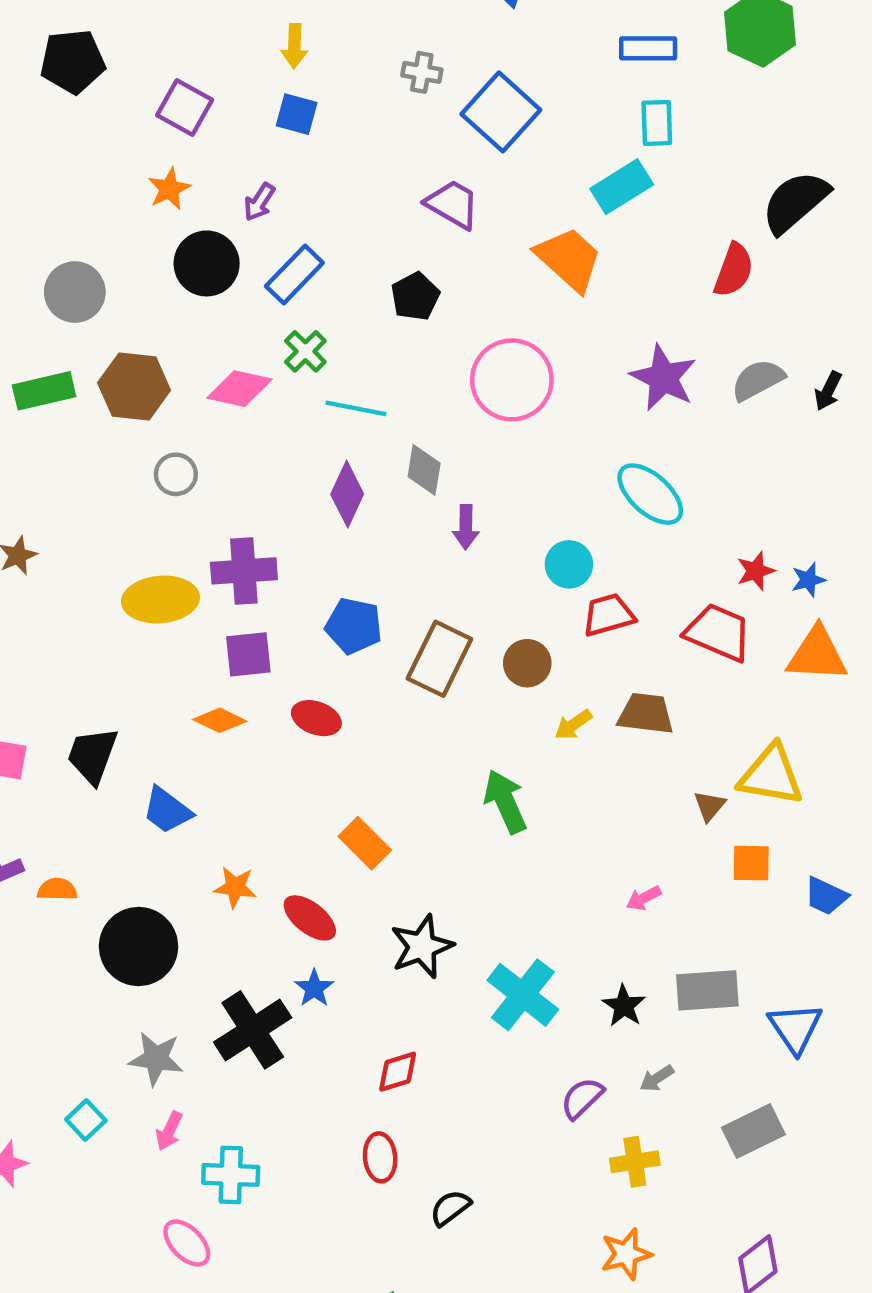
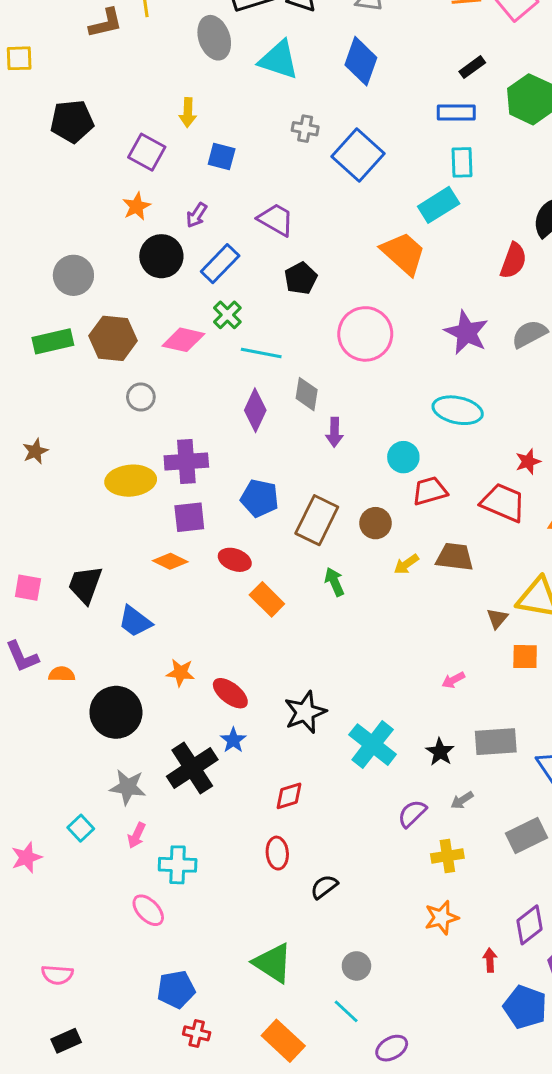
yellow arrow: (294, 46) -> (188, 113), moved
purple trapezoid: (453, 204) -> (276, 220), moved
cyan ellipse: (650, 494) -> (458, 410), turned -30
green arrow: (505, 802) -> (334, 582), moved, size x0.7
orange rectangle: (365, 843) -> (267, 599), moved

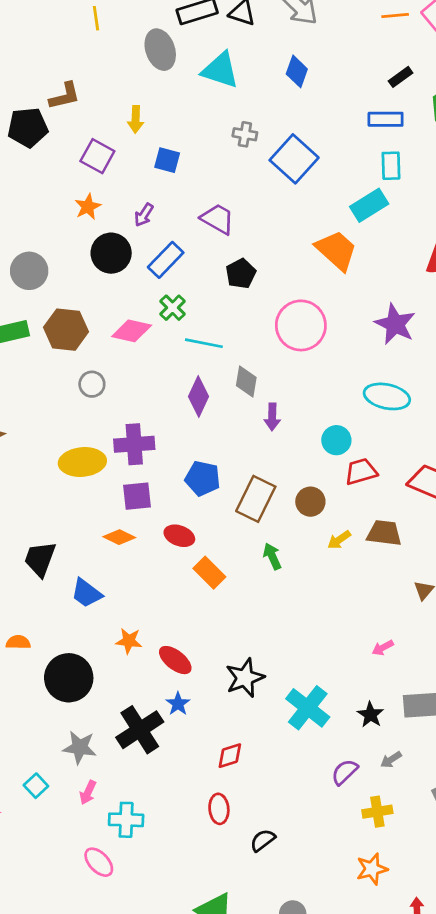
brown L-shape: (106, 23) -> (65, 96), moved
blue diamond: (361, 61) -> (297, 71), size x0.7

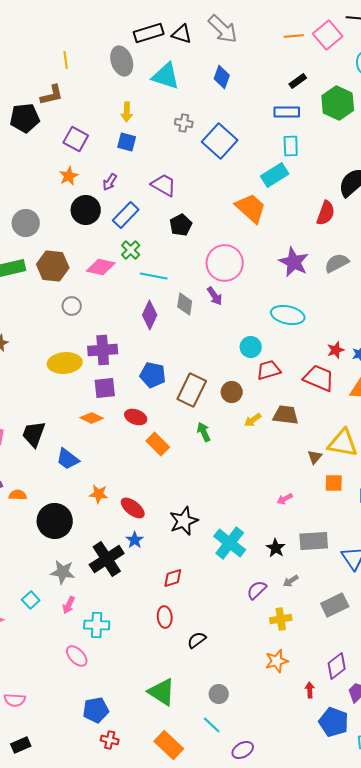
yellow line: (96, 18) -> (66, 60), moved
yellow arrow: (136, 119) -> (127, 112), moved
purple arrow: (272, 417) -> (215, 296), moved, turned -36

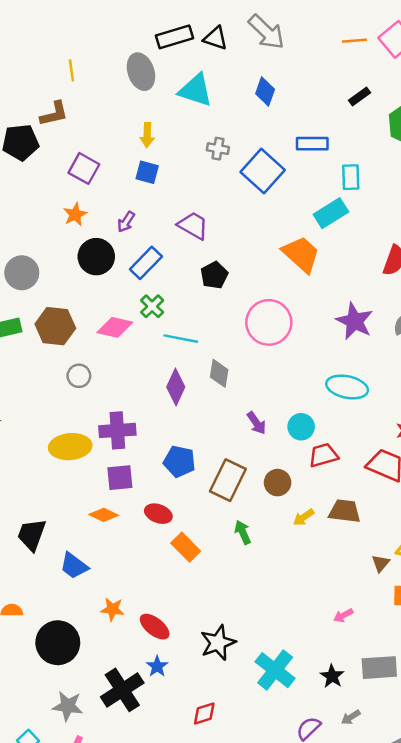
blue rectangle: (287, 112) -> (312, 144), moved
purple arrow: (215, 296) -> (256, 423), moved

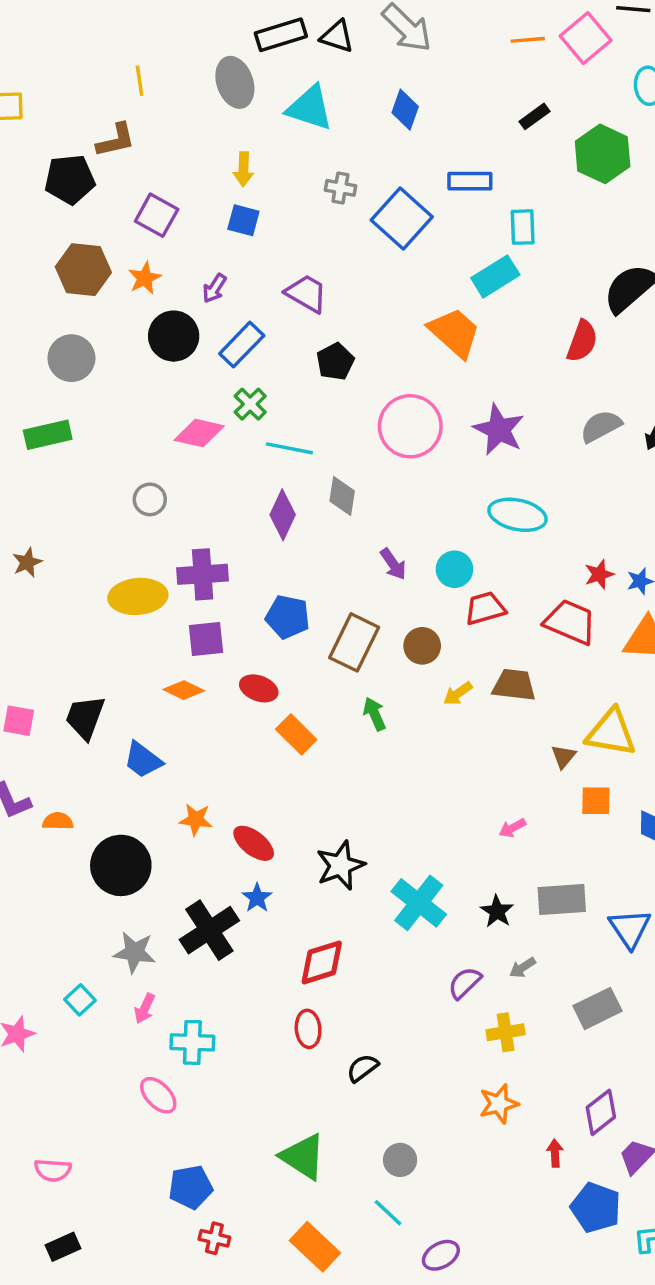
purple star: (354, 321) -> (499, 430), moved
brown hexagon: (55, 326) -> (83, 270), moved
red diamond: (204, 713) -> (322, 962), size x1.4

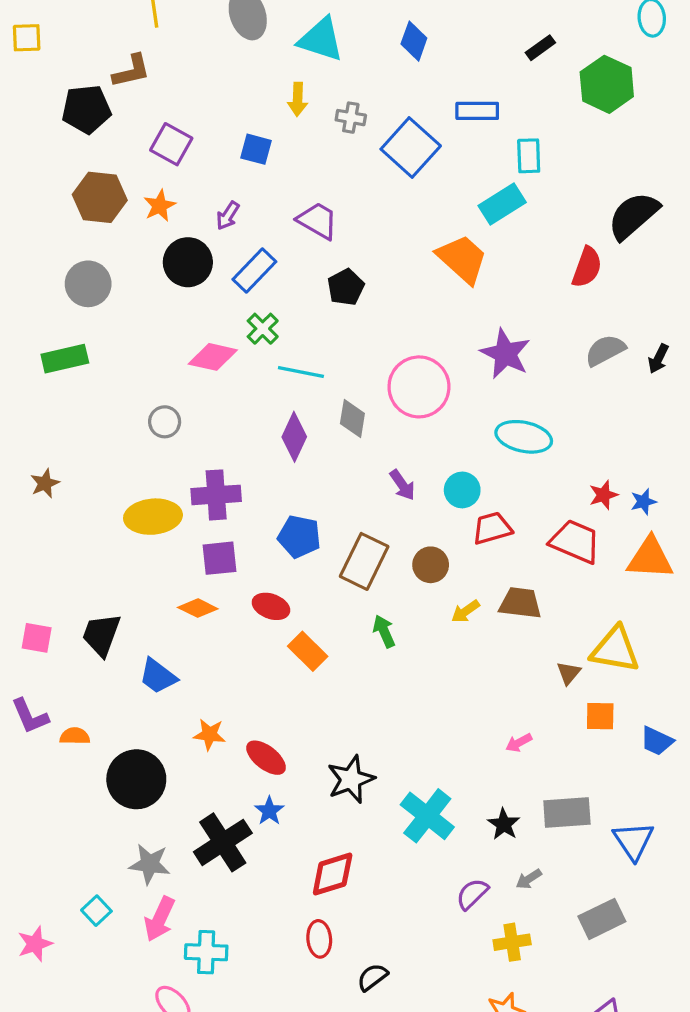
yellow arrow: (243, 169) -> (298, 99), moved
pink circle: (410, 426) -> (419, 387), moved
pink arrow: (145, 1008) -> (160, 919), size x1.5

